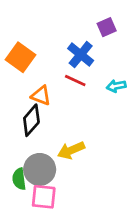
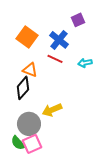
orange square: (20, 57) -> (27, 37), moved
green semicircle: (19, 179) -> (18, 143), moved, turned -35
pink square: (44, 197) -> (32, 144), turned -30

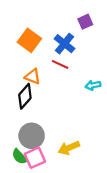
cyan arrow: (85, 63) -> (93, 85), moved
yellow arrow: (52, 110) -> (69, 148), moved

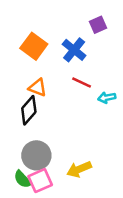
red line: (60, 64) -> (82, 83), moved

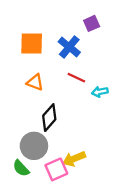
orange square: (34, 46) -> (32, 43), turned -35
black diamond: (29, 110) -> (49, 118), moved
pink square: (40, 181) -> (56, 169), moved

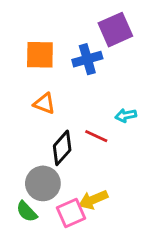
purple square: (92, 23) -> (115, 30), size x1.6
blue cross: (69, 47) -> (87, 59), turned 35
red line: (76, 78) -> (96, 136), moved

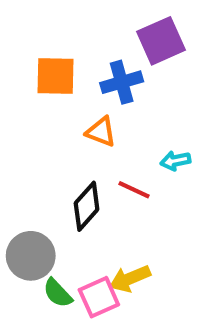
orange triangle: (44, 104) -> (101, 132), moved
gray circle: (43, 183) -> (31, 256), moved
green semicircle: (27, 212) -> (58, 293), moved

